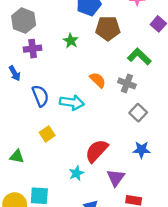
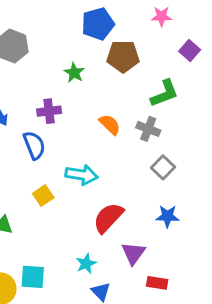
purple cross: (33, 49) -> (49, 111), moved
green L-shape: (139, 56) -> (164, 93), turned 115
cyan arrow: (72, 103) -> (82, 175), moved
cyan star: (76, 173) -> (86, 264), moved

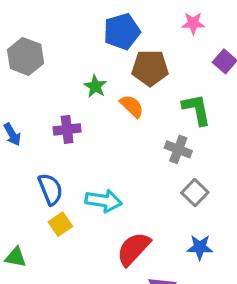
green L-shape: (164, 93) -> (197, 110), turned -80
orange semicircle: (110, 124) -> (132, 106), moved
blue semicircle: (34, 145) -> (50, 189), moved

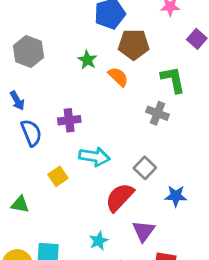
gray hexagon: (26, 56) -> (28, 51), moved
purple cross: (67, 129) -> (69, 120), moved
blue semicircle: (50, 189) -> (31, 133), moved
gray square: (195, 193) -> (145, 168), moved

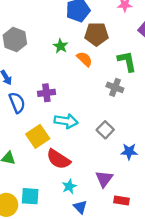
yellow square: (58, 176) -> (38, 136), size x1.5
red semicircle: (120, 197) -> (58, 159), moved, turned -100

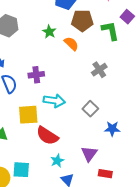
green L-shape: (127, 61) -> (110, 31), moved
gray cross: (115, 87) -> (99, 70), turned 35
yellow square: (38, 136) -> (28, 115), turned 30

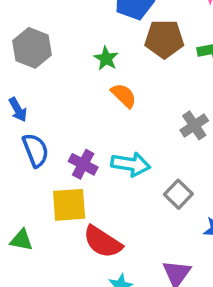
orange semicircle: (71, 44) -> (124, 95), moved
purple cross: (36, 75) -> (83, 164), moved, turned 35
cyan arrow: (54, 101) -> (131, 164), moved

